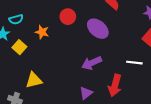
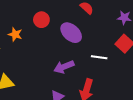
white line: (134, 63) -> (99, 57), moved

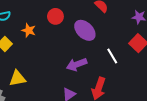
white line: (99, 57) -> (112, 56), turned 49

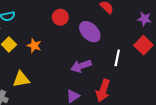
orange star: (29, 30) -> (34, 46), moved
white line: (112, 56) -> (117, 58), turned 42

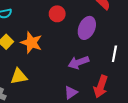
purple ellipse: (90, 32) -> (87, 28), turned 70
orange star: (34, 46) -> (31, 43), size x1.5

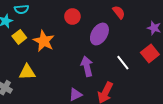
white line: (114, 54) -> (123, 63), turned -56
purple arrow: (78, 62) -> (87, 66), turned 90

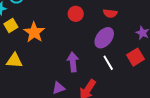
red semicircle: (119, 12) -> (110, 13), turned 128
red circle: (72, 16) -> (76, 14), moved
purple ellipse: (99, 34) -> (104, 38), moved

